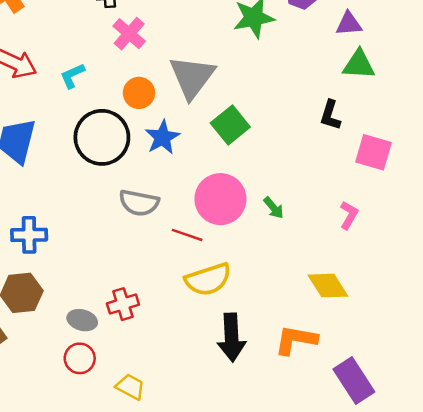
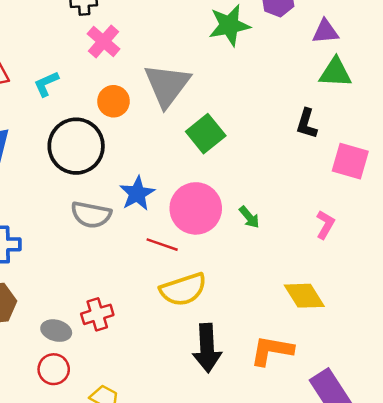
blue star: (162, 137) -> (137, 193), moved
gray semicircle: (139, 203) -> (91, 215), moved

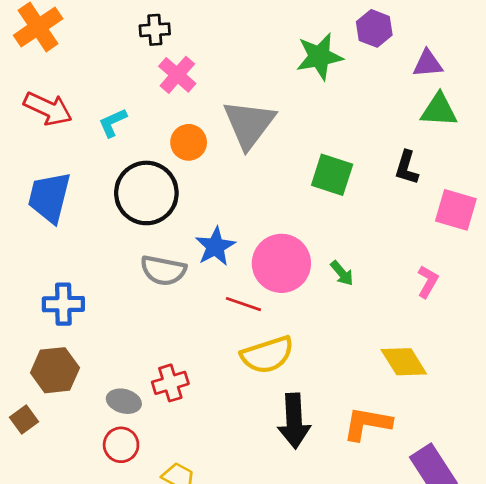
green square: (206, 134) -> (332, 175), moved, turned -33

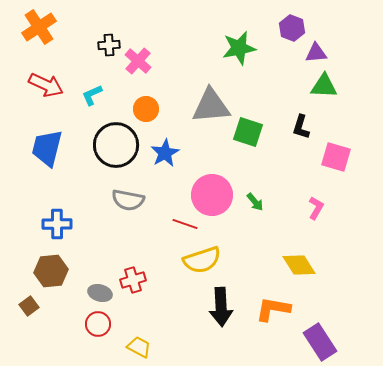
purple hexagon: (374, 28) -> (292, 28), moved
black cross: (155, 30) -> (109, 45), moved
gray triangle: (249, 124) -> (211, 106), moved, turned 48
blue star: (215, 246) -> (165, 153), moved

